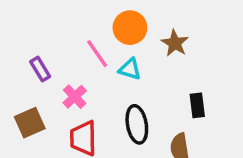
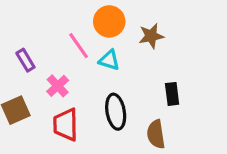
brown star: (175, 43) -> (151, 36), turned 30

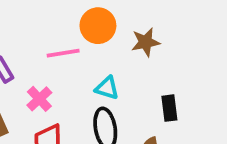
pink line: (79, 46) -> (63, 53), turned -64
cyan triangle: (109, 60) -> (107, 88), moved

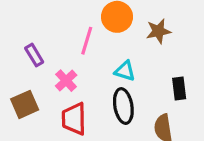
pink line: (63, 53) -> (87, 41), turned -64

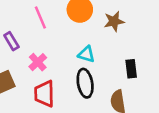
pink line: (87, 41) -> (40, 17), moved, turned -40

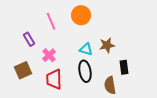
brown star: (114, 21) -> (107, 45), moved
black rectangle: (131, 69) -> (124, 67), moved

